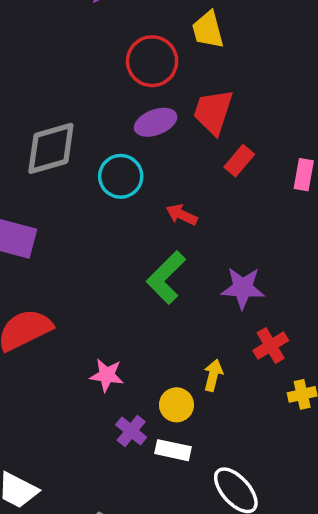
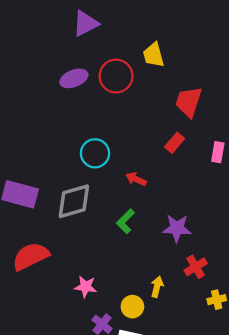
red trapezoid: (213, 112) -> (189, 102), moved
purple ellipse: (156, 122) -> (74, 78), moved
gray diamond: (51, 148) -> (74, 201), moved
green L-shape: (166, 277) -> (125, 221), size x0.7

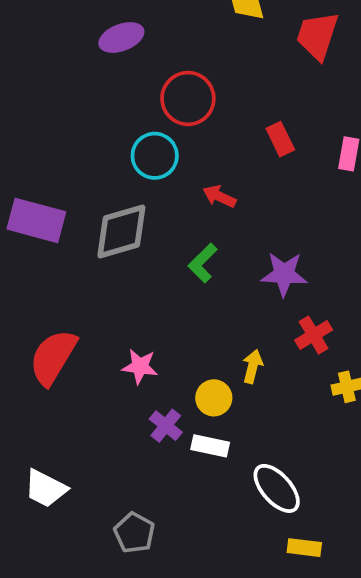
red circle: (116, 76) -> (188, 98), moved
red trapezoid: (189, 102) -> (317, 36), moved
red rectangle: (175, 143) -> (280, 139), turned -66
red semicircle: (31, 256) -> (53, 357), moved, turned -33

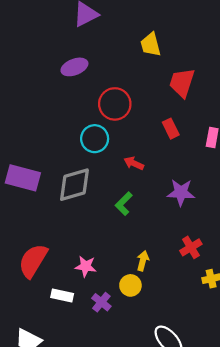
red trapezoid: (317, 36) -> (182, 83), moved
purple star: (284, 274) -> (181, 192), moved
yellow arrow: (253, 366) -> (143, 261), moved
white rectangle: (210, 446) -> (62, 296), moved

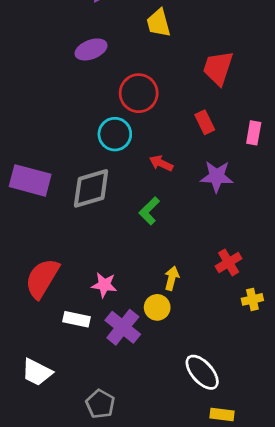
yellow trapezoid: (151, 45) -> (158, 23), moved
purple star: (181, 192) -> (217, 176), moved
purple cross: (101, 302) -> (123, 327), size x1.5

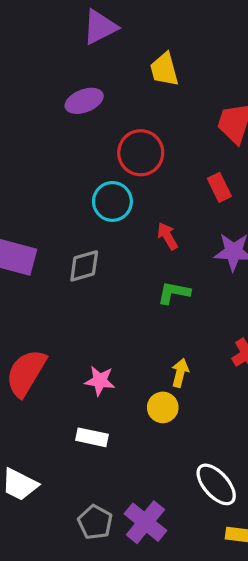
red arrow: (161, 163) -> (167, 236), turned 35
gray diamond: (91, 188) -> (84, 266), size x0.7
green L-shape: (149, 211) -> (174, 293), moved, turned 56
white rectangle: (76, 319) -> (92, 437), moved
purple cross: (123, 327) -> (145, 522), moved

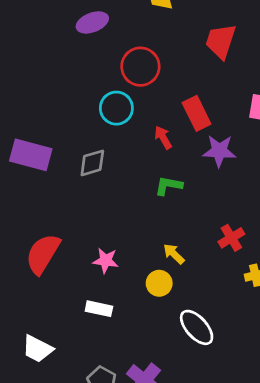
red rectangle: (219, 187) -> (197, 113), moved, size x1.4
yellow arrow: (180, 373) -> (174, 254), turned -60
white ellipse: (216, 484) -> (197, 327), moved

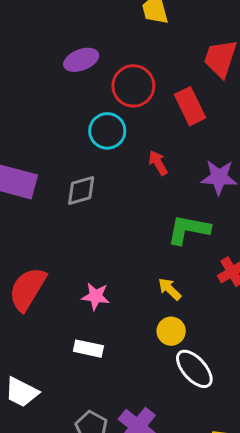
purple ellipse: (92, 22) -> (81, 60), moved
red rectangle: (197, 113) -> (190, 106), moved
green L-shape: (169, 186) -> (189, 230), moved, size x1.4
yellow circle: (159, 283) -> (171, 331), moved

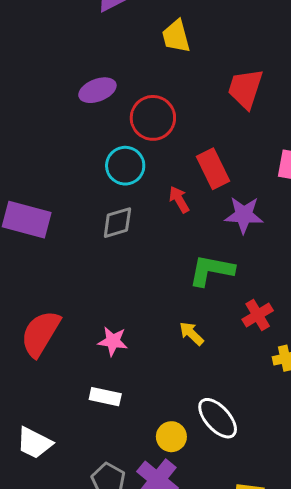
red rectangle: (190, 106) -> (213, 169), moved
gray diamond: (81, 190) -> (117, 223), moved
yellow circle: (171, 331) -> (171, 437), moved

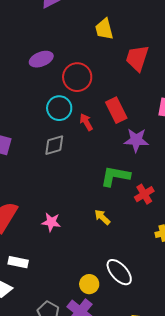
yellow trapezoid: (176, 36) -> (104, 29), moved
red arrow: (179, 200) -> (86, 122), moved
red cross: (258, 315) -> (144, 194), moved
white rectangle: (105, 397) -> (18, 262), moved

